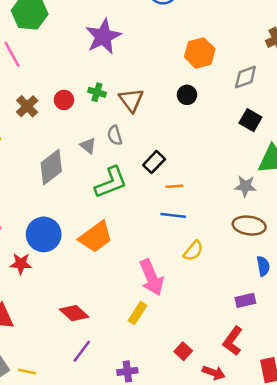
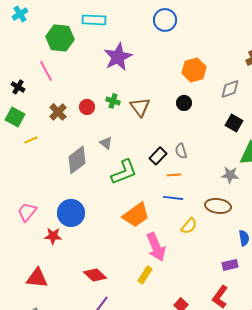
gray semicircle: (115, 135) -> (181, 151), moved
brown ellipse: (249, 226) -> (218, 206), moved
orange trapezoid: (96, 237) -> (136, 215), moved

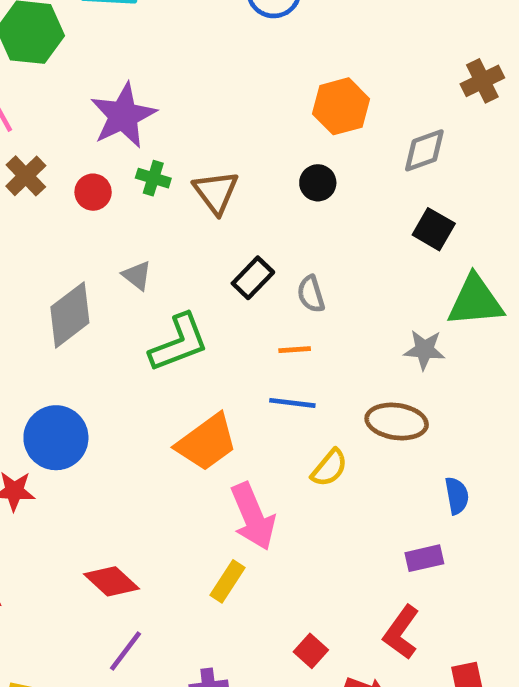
purple star: (118, 57) -> (123, 116), moved
brown cross: (58, 112) -> (26, 176), moved
black rectangle: (158, 156) -> (253, 278), moved

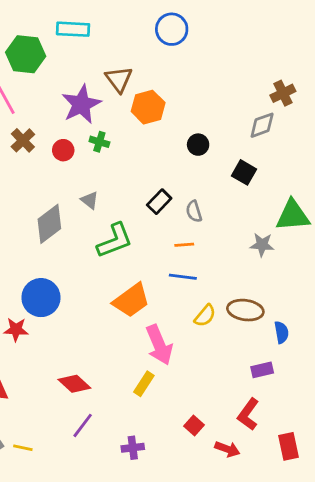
brown cross: (482, 81) -> (283, 93), moved
orange hexagon: (341, 106) -> (148, 107), moved
brown triangle: (216, 192) -> (119, 79), moved
black square: (434, 229) -> (244, 172), moved
brown ellipse: (397, 422) -> (245, 310), moved

